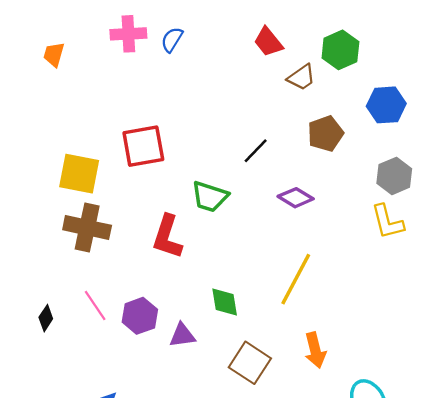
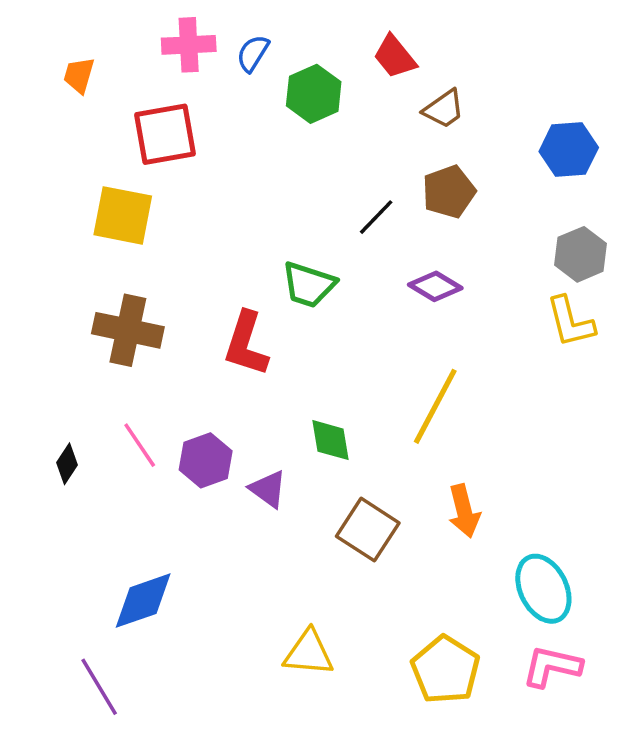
green hexagon: (340, 50) -> (314, 94), moved
brown pentagon: (326, 134) -> (449, 192), moved
red square: (143, 146) -> (165, 134), moved
yellow square: (79, 174) -> (123, 215), moved
purple triangle: (182, 335) -> (268, 489), turned 44

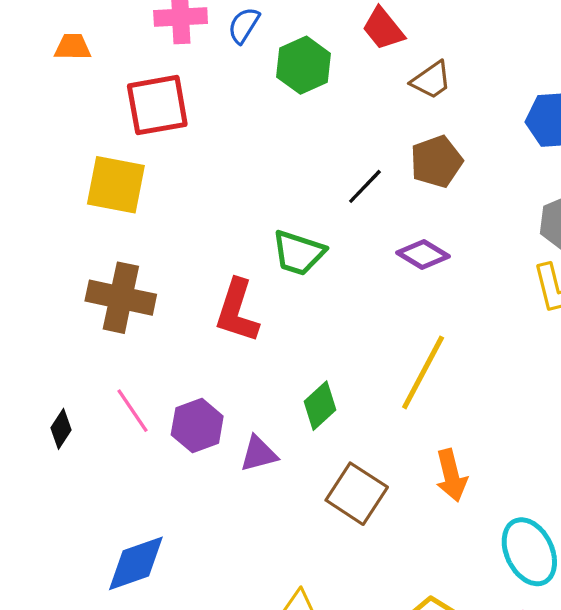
orange trapezoid: (79, 75) -> (73, 47), turned 75
green diamond: (331, 440) -> (320, 406), turned 57
purple triangle: (268, 489) -> (259, 454), turned -51

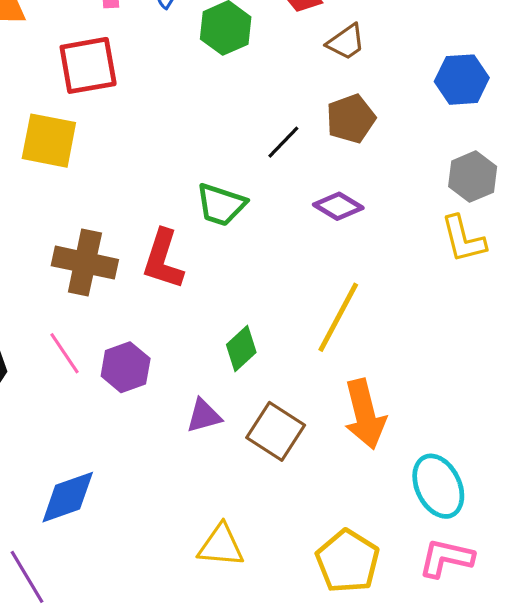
brown cross: (121, 298) -> (85, 263), moved
purple triangle: (259, 454) -> (204, 416), moved
orange arrow: (451, 475) -> (365, 414), size x1.4

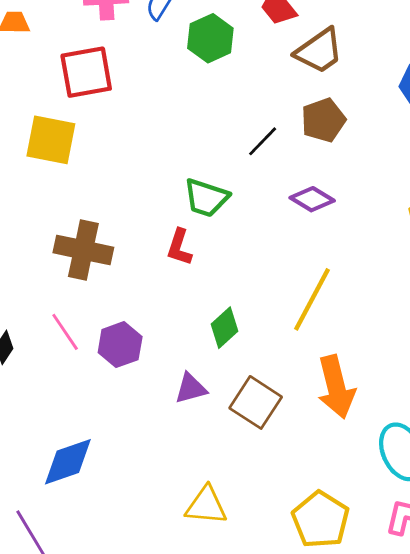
brown trapezoid: (346, 42) -> (319, 51), size x1.4
red L-shape: (163, 259) -> (179, 247), moved, size x0.7

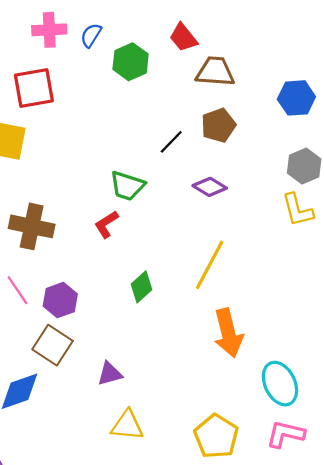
brown trapezoid: (319, 51) -> (215, 72), turned -141
red L-shape: (179, 247) -> (106, 224), turned 40
purple triangle: (191, 388) -> (110, 374), moved
brown square: (256, 402) -> (53, 345), moved

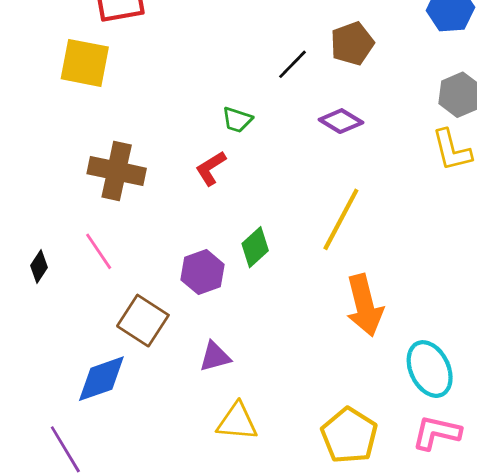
green trapezoid: (127, 186) -> (237, 120), size x0.7
purple hexagon: (60, 300) -> (202, 272), moved

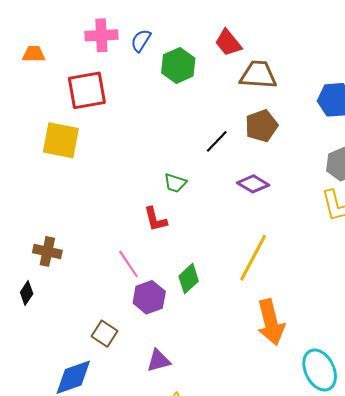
red L-shape: (211, 168) -> (155, 219), turned -72
brown cross: (117, 171) -> (47, 251), moved, size x0.7
pink line: (99, 251) -> (128, 264), moved
brown square: (143, 321) -> (104, 334), size x0.7

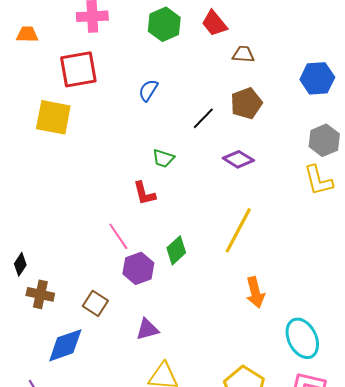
blue semicircle: (141, 41) -> (148, 90), moved
green hexagon: (178, 65) -> (164, 24), moved
brown trapezoid: (258, 75) -> (243, 54), size x0.6
brown cross: (47, 251) -> (40, 294), moved
orange arrow: (271, 322) -> (255, 292), size x0.7

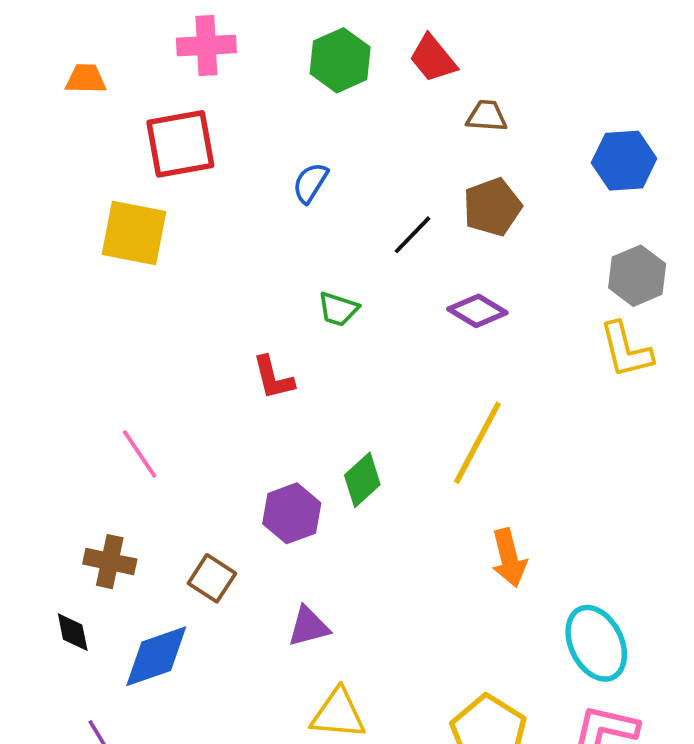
red L-shape: (144, 193) -> (273, 378), moved
pink line: (118, 236) -> (140, 454), moved
black diamond: (20, 264) -> (73, 632), moved, turned -45

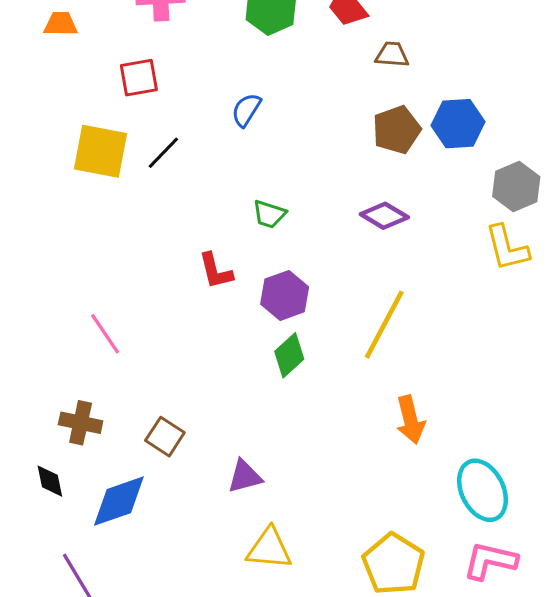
red square: (180, 144) -> (139, 78), size x0.7
blue hexagon: (624, 161) -> (458, 124), moved
black line: (412, 235) -> (163, 153), moved
purple hexagon: (292, 513) -> (285, 295), moved

